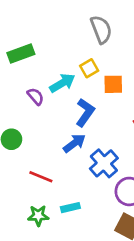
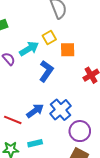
blue arrow: (74, 143) -> (35, 111), moved

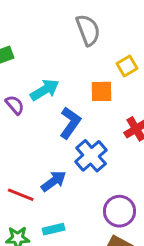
yellow square: (49, 38) -> (127, 66), moved
blue cross: (61, 110) -> (91, 156), moved

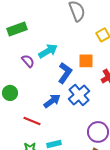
orange square: (102, 91) -> (86, 61), moved
blue arrow: (54, 181) -> (52, 101), moved

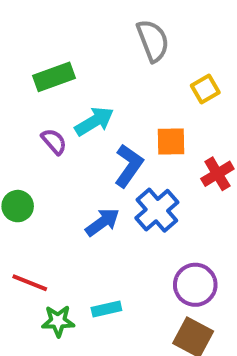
green rectangle: (17, 29) -> (54, 77), moved
red line: (32, 121) -> (30, 283), moved

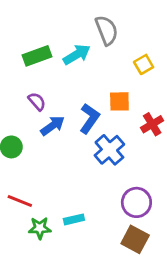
cyan arrow: (94, 121) -> (77, 55), moved
blue arrow: (102, 222) -> (53, 126), moved

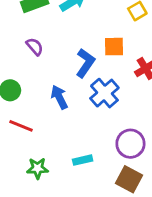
blue arrow: (53, 126) -> (59, 97), moved, turned -80
red line: (20, 201) -> (21, 126), moved
cyan rectangle: (74, 219) -> (83, 160), moved

